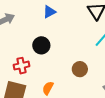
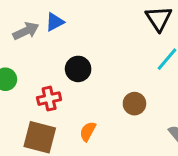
blue triangle: (49, 12) -> (55, 22), moved

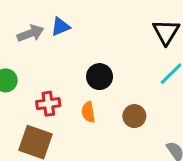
black circle: (78, 69) -> (100, 77), moved
orange semicircle: (88, 131) -> (88, 112), moved, turned -42

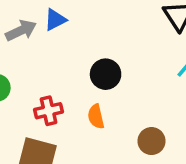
brown circle: (134, 116) -> (151, 141), moved

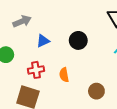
blue triangle: (55, 20) -> (43, 41), moved
black circle: (106, 74) -> (78, 40), moved

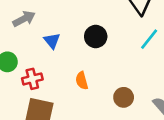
blue triangle: (43, 41) -> (52, 41), turned -40
red cross: (36, 70) -> (32, 79), moved

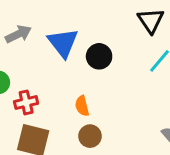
blue triangle: (52, 41) -> (63, 43), moved, size x1.6
brown circle: (124, 97) -> (90, 136), moved

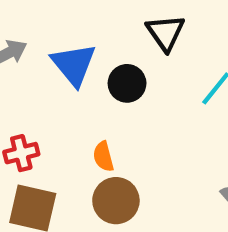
black triangle: (151, 20) -> (166, 33), moved
brown circle: (90, 136) -> (116, 201), size x1.4

